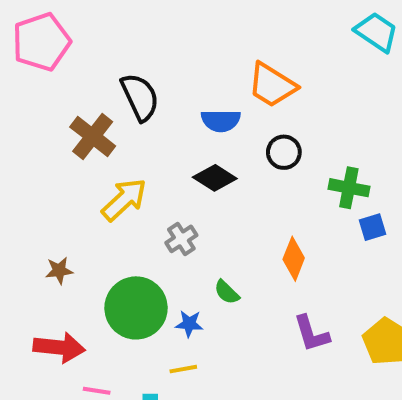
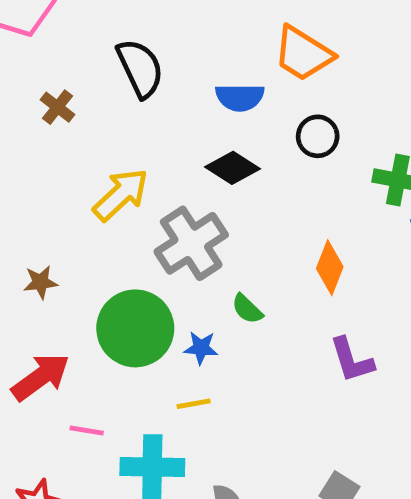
brown cross: (93, 136) -> (57, 107), moved, size x0.6
gray cross: (181, 239) -> (191, 243), size x1.8
red arrow: (59, 347) -> (40, 377), turned -42

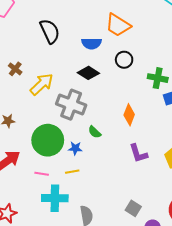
brown cross: (57, 107) -> (15, 69), moved
gray cross: (191, 243) -> (71, 105), turned -36
pink line: (87, 431) -> (42, 174), moved

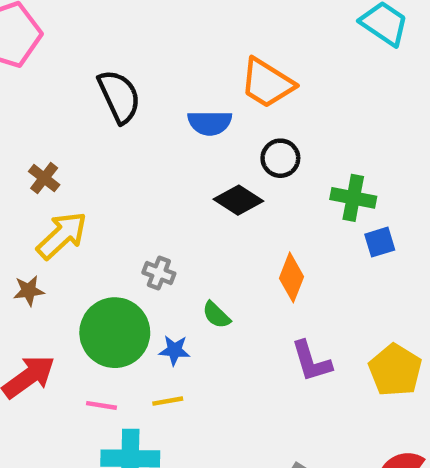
black diamond: (88, 73) -> (238, 200), moved
yellow arrow: (42, 84) -> (62, 235), moved
gray cross: (71, 105) -> (159, 273), moved, size x0.5

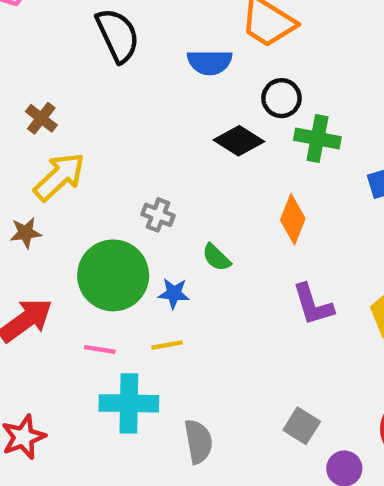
green cross: (353, 198) -> (317, 139), moved

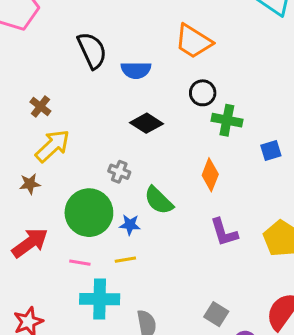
blue semicircle: (210, 62) -> (136, 70), moved
black diamond: (239, 141) -> (147, 123), moved
green semicircle: (216, 257) -> (159, 200), size x1.5

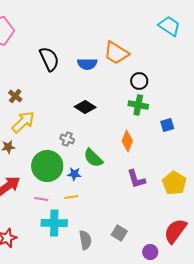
blue semicircle: (136, 70) -> (87, 64), moved
black circle: (203, 93) -> (139, 81), moved
gray square: (216, 314) -> (119, 233), moved

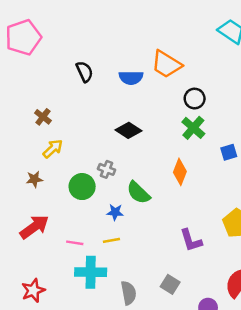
black semicircle: (49, 59) -> (85, 72), size x0.7
green cross: (138, 105) -> (193, 128), turned 30
yellow arrow: (23, 122) -> (53, 149), size x0.7
green circle: (47, 166) -> (82, 187), moved, size x0.7
purple L-shape: (136, 179) -> (191, 240), moved

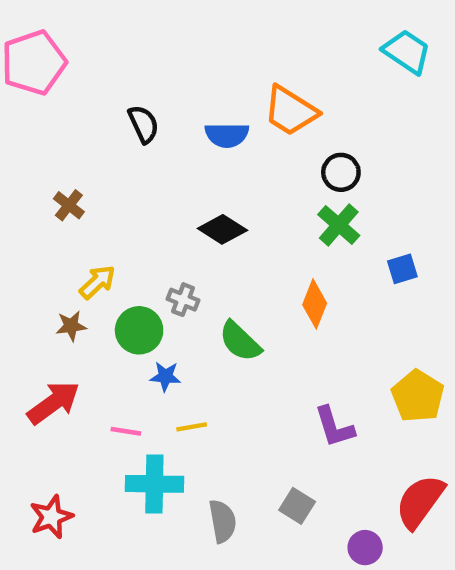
yellow arrow: (53, 149) -> (97, 282), moved
brown star: (34, 179) -> (71, 326), moved
blue star: (115, 212) -> (165, 376), moved

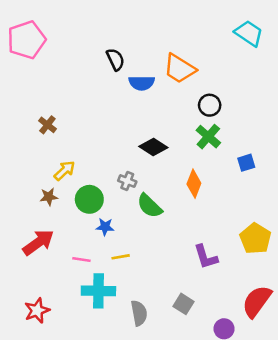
black semicircle: (143, 124) -> (115, 59), moved
black diamond: (222, 229) -> (153, 147), moved
gray cross: (183, 300) -> (127, 181), moved

